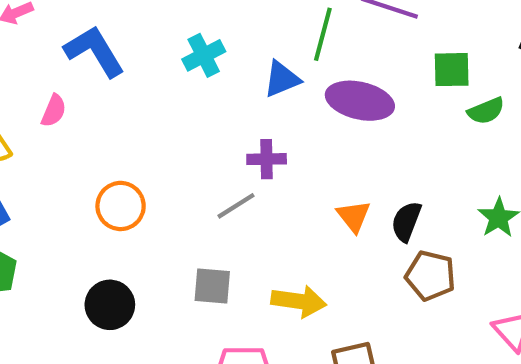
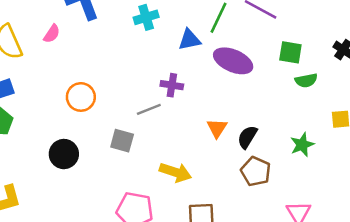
gray square: (212, 286) -> (122, 141), moved

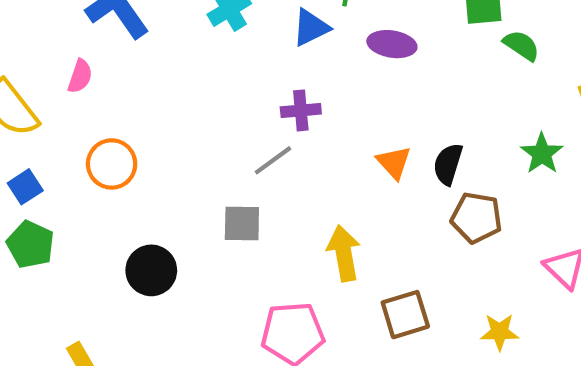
purple ellipse: (233, 61) -> (392, 44), size x0.7
green semicircle: (306, 80) -> (521, 45), turned -120
orange circle: (81, 97) -> (112, 164), moved
yellow arrow: (175, 172) -> (344, 253), turned -104

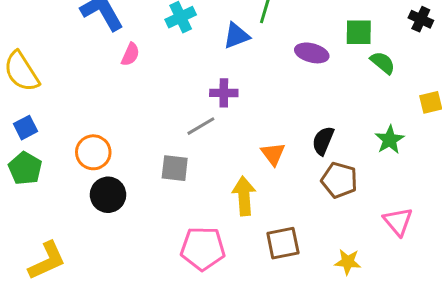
purple ellipse: (392, 44) -> (312, 53), moved
pink semicircle: (80, 76) -> (130, 54), moved
orange triangle: (394, 162) -> (273, 154), moved
orange circle: (112, 164) -> (93, 152), moved

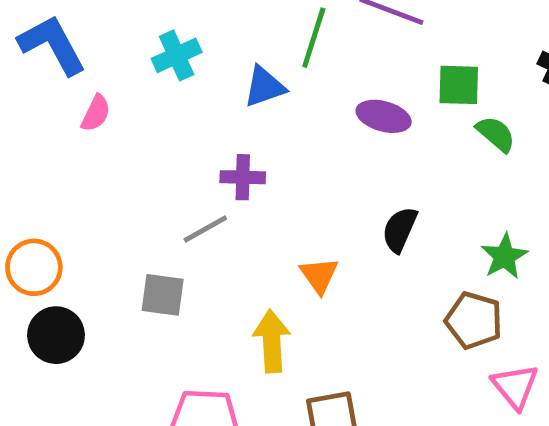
black semicircle: (323, 141) -> (400, 230), moved
brown pentagon: (339, 180) -> (474, 320), moved

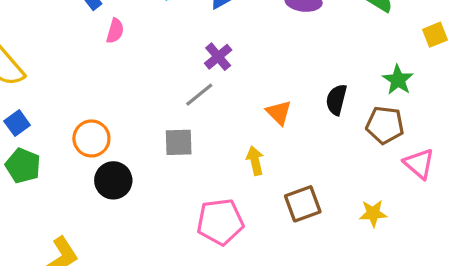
purple cross: (243, 177) -> (218, 57), turned -32
black semicircle: (400, 230) -> (336, 100), moved
yellow arrow: (272, 341) -> (255, 161), size x0.7

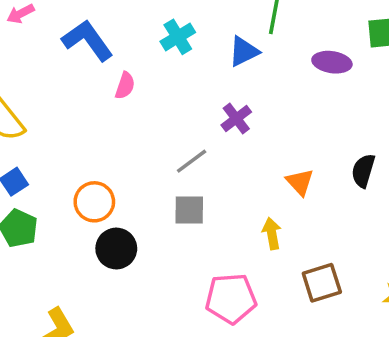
gray line: (199, 95) -> (192, 161), moved

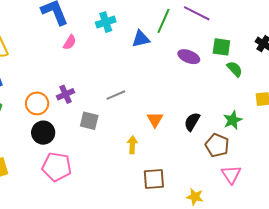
purple cross: (236, 118) -> (66, 94), moved
gray line: (192, 161) -> (116, 95), moved
pink pentagon: (231, 298) -> (57, 167), moved

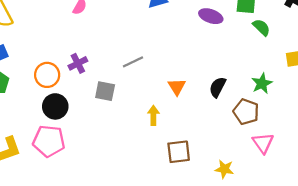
pink pentagon: (57, 167) -> (49, 141), moved

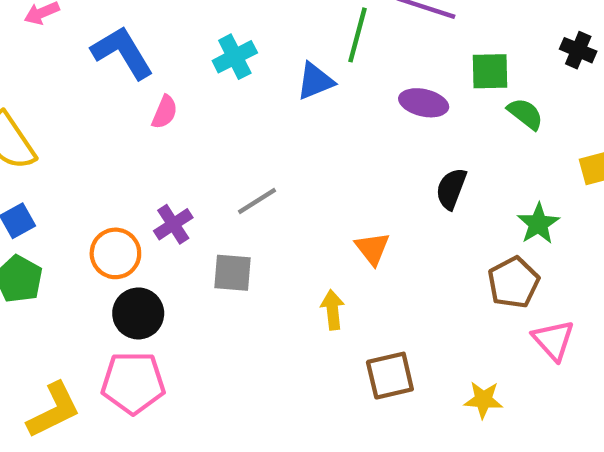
gray line: (133, 62) -> (257, 201), moved
black semicircle: (218, 87) -> (451, 189), moved
brown pentagon: (246, 112) -> (513, 283), turned 30

